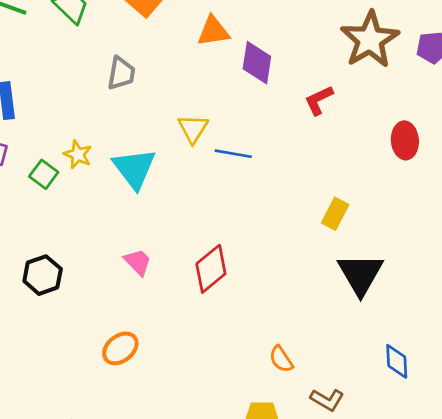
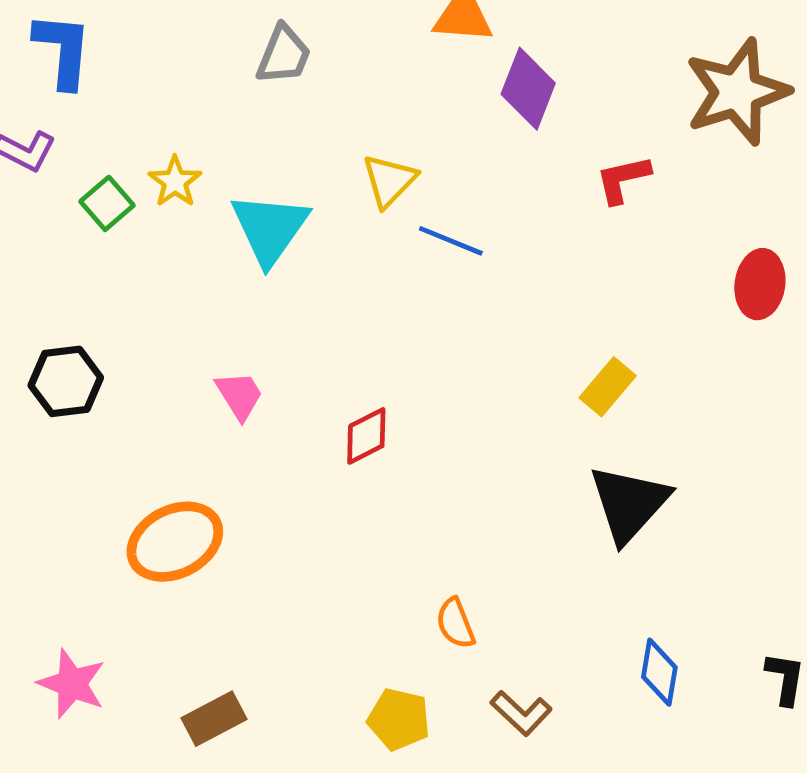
red diamond: (211, 269) -> (366, 436), size x0.7
orange ellipse: (120, 348) -> (175, 542), size x1.4

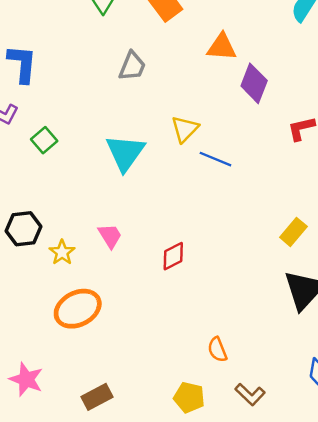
yellow star: (175, 182) -> (62, 252), moved

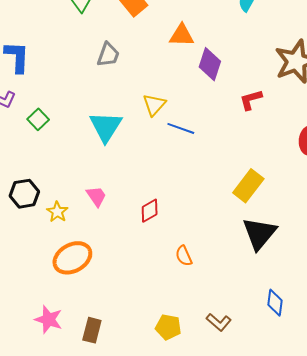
yellow rectangle: (293, 232) -> (248, 186), size x1.4
orange semicircle: (217, 350) -> (184, 256), moved
pink star: (26, 379) -> (49, 319), moved
brown rectangle: (97, 397) -> (92, 330), turned -45

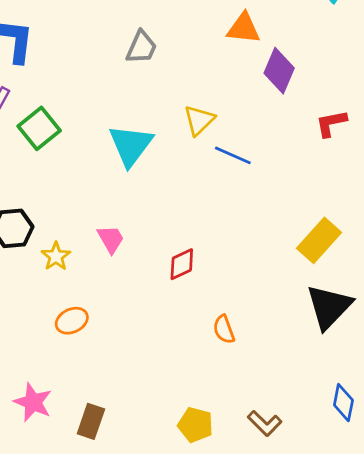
green square: (38, 119) -> (39, 128), size x1.4
orange ellipse: (72, 258) -> (72, 321), size x0.6

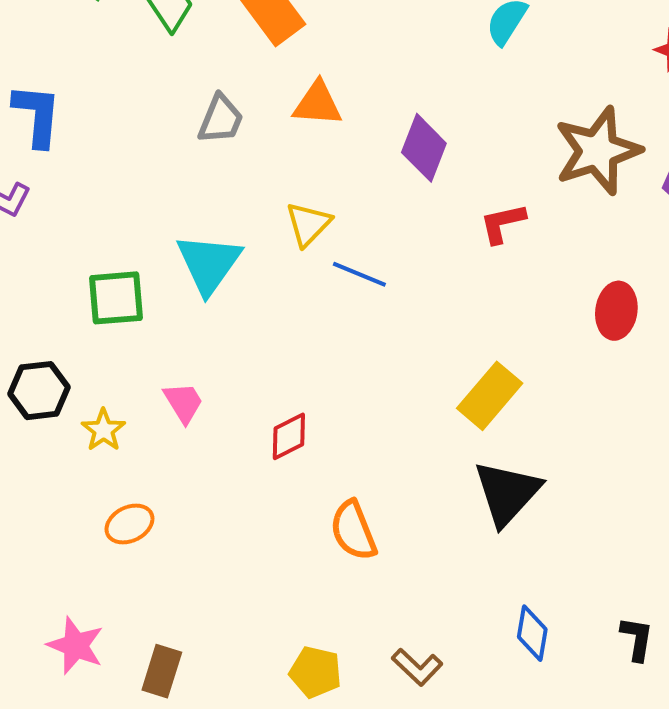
orange triangle: (244, 28) -> (318, 104), moved
green square: (39, 128) -> (116, 298), moved, turned 36
orange semicircle: (224, 329) -> (353, 531), size x1.4

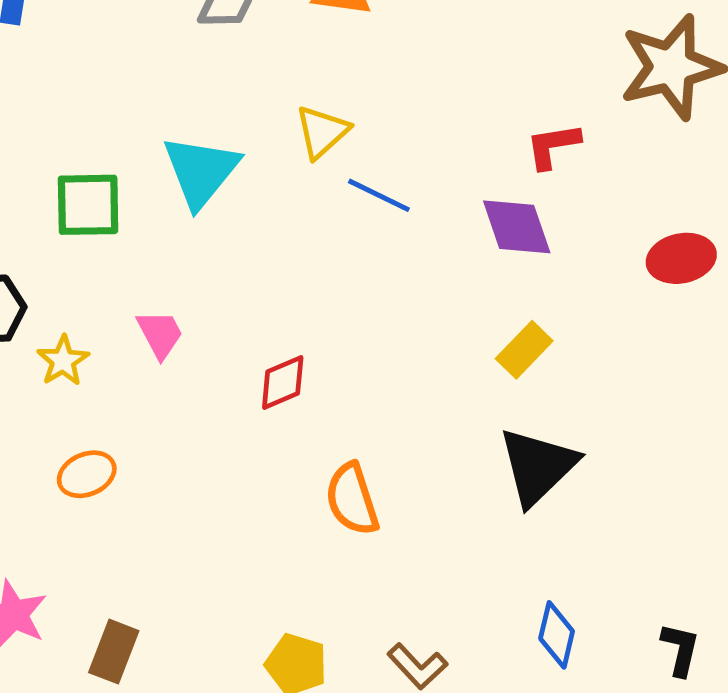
purple diamond: (424, 148) -> (517, 227), moved, turned -44
red ellipse: (616, 311) -> (681, 258), turned 66
yellow rectangle: (490, 396) -> (524, 350), size x0.7

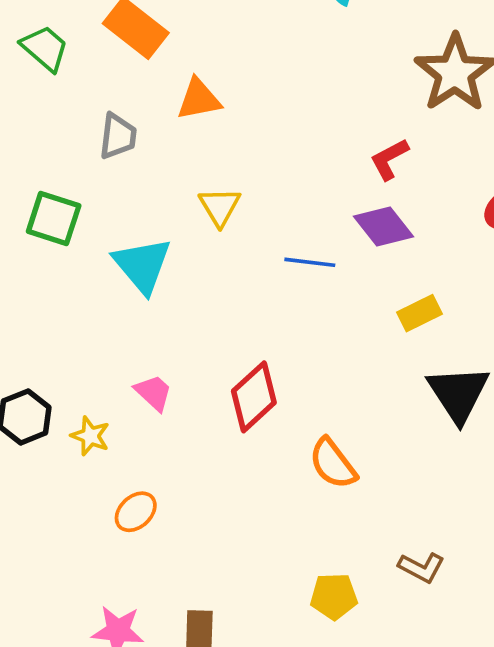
blue line: (379, 195) -> (310, 262), moved
green square: (88, 205) -> (54, 218), moved, turned 38
yellow rectangle: (524, 350) -> (419, 313), turned 39
red diamond: (283, 382) -> (254, 397), size x1.5

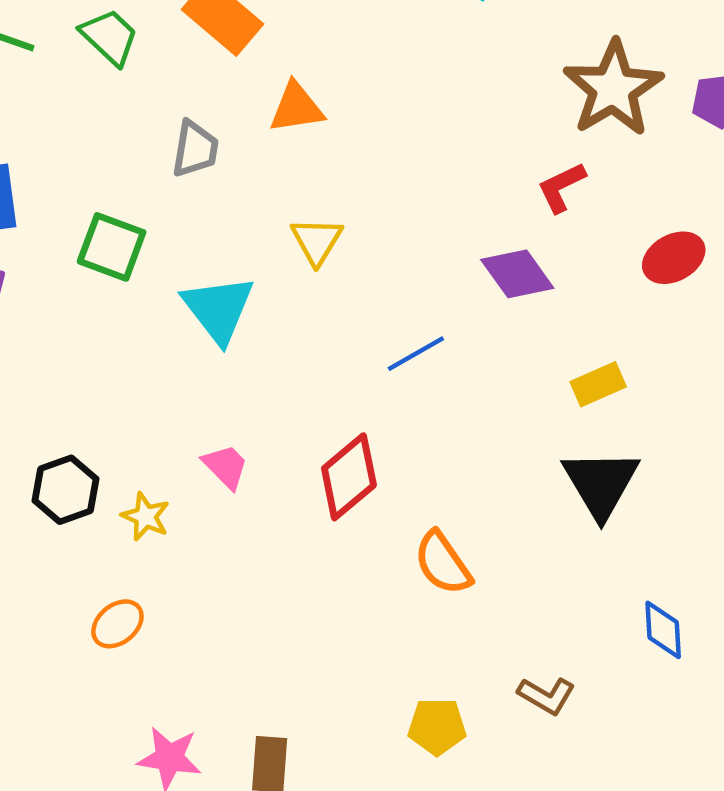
red L-shape: (389, 159) -> (561, 187), moved
blue line: (310, 262) -> (416, 354), moved, turned -39
yellow rectangle: (419, 313) -> (598, 384), moved
orange ellipse: (136, 512) -> (117, 624), moved

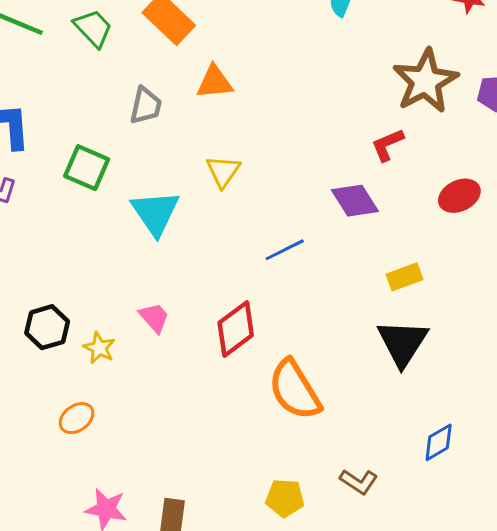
orange semicircle: (443, 563) -> (295, 390), size x1.4
blue diamond: (663, 630) -> (439, 442), turned 60

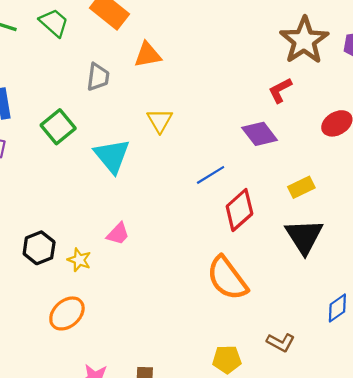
green square: (87, 168) -> (58, 127), turned 32
pink trapezoid: (154, 318) -> (118, 234), turned 90
red diamond: (236, 329) -> (239, 210), moved
orange ellipse: (77, 418) -> (67, 313), size x1.4

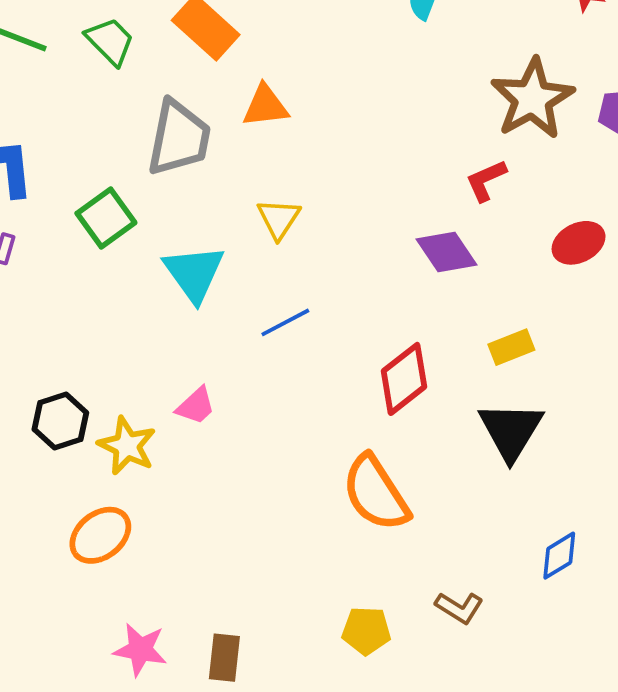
gray trapezoid: (98, 77) -> (179, 138), size x1.6
blue line: (211, 175) -> (285, 322), moved
yellow star: (79, 260) -> (127, 446), size x1.4

